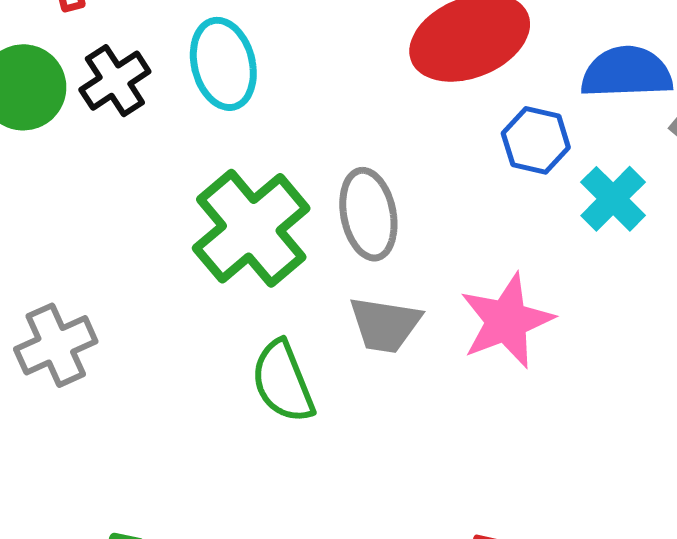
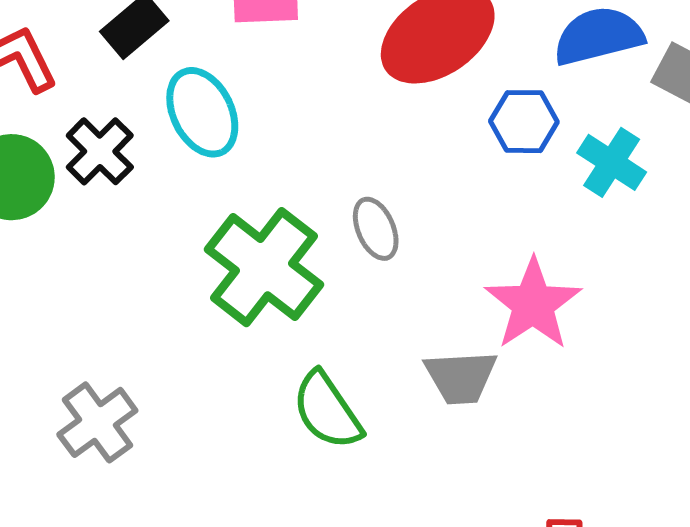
gray ellipse: (368, 214) -> (376, 229), size x0.7
gray trapezoid: (385, 325) -> (461, 377), moved

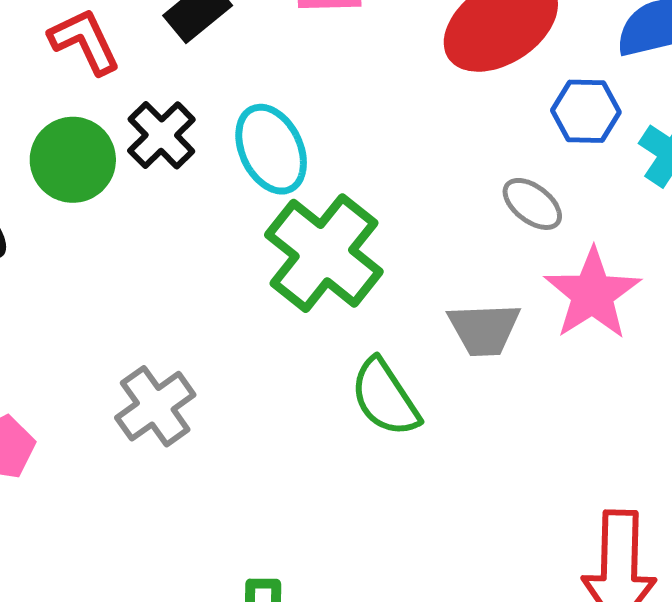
cyan ellipse: (202, 112) -> (271, 149), moved
gray ellipse: (376, 229) -> (532, 204), moved, turned -30
gray trapezoid: (461, 377) -> (484, 329), moved

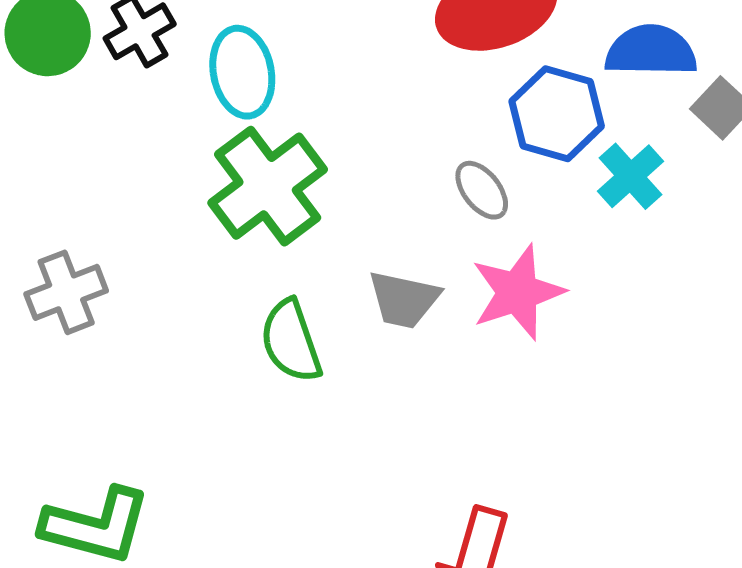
blue hexagon: (586, 111) -> (557, 114), size x1.4

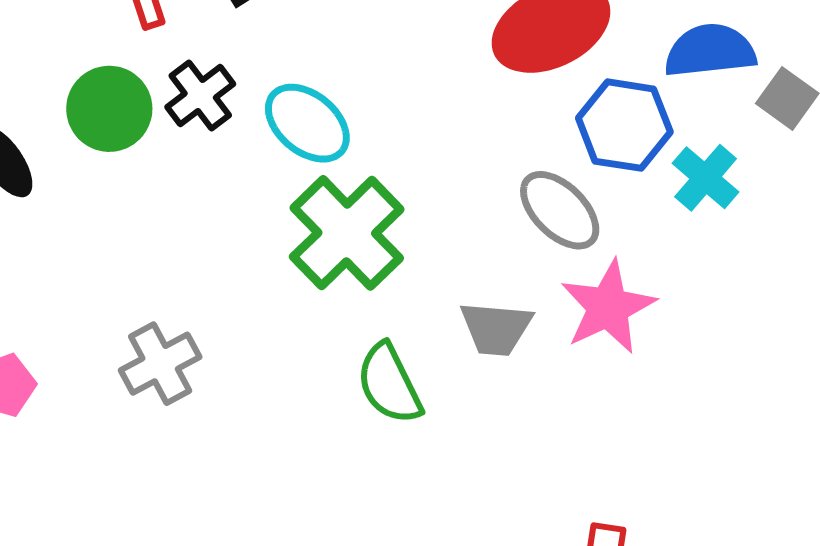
cyan ellipse: (242, 72) -> (307, 123), turned -32
gray ellipse: (482, 190) -> (560, 210), size x1.4

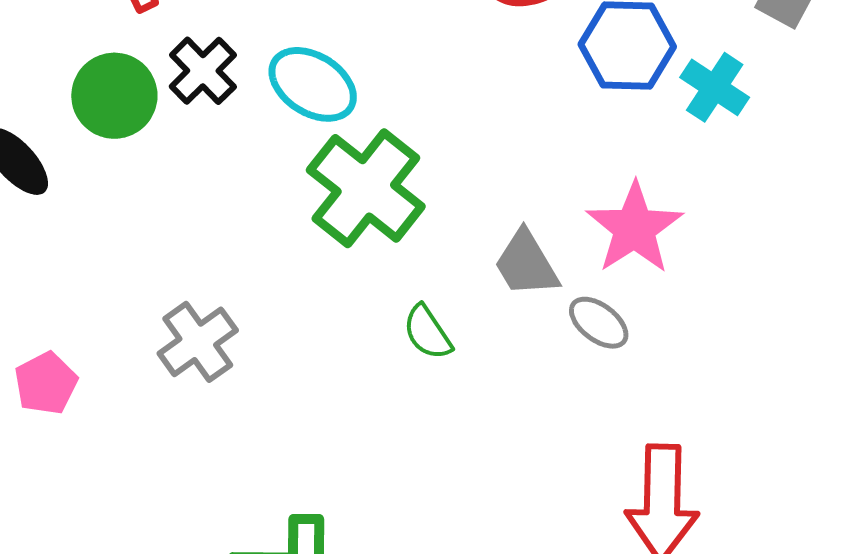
gray ellipse: (560, 210) -> (599, 323), moved, size x0.7
gray trapezoid: (496, 328) -> (526, 264), turned 62
green semicircle: (389, 384) -> (427, 332), size x0.7

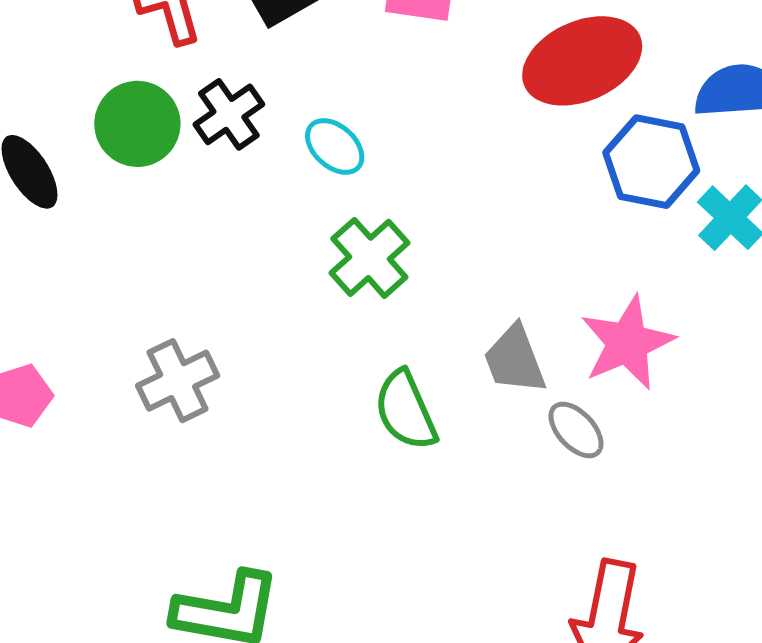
cyan ellipse: (313, 84) -> (335, 146), size x0.7
green cross: (366, 188) -> (369, 258), size x0.7
green semicircle: (427, 332) -> (406, 410), size x1.4

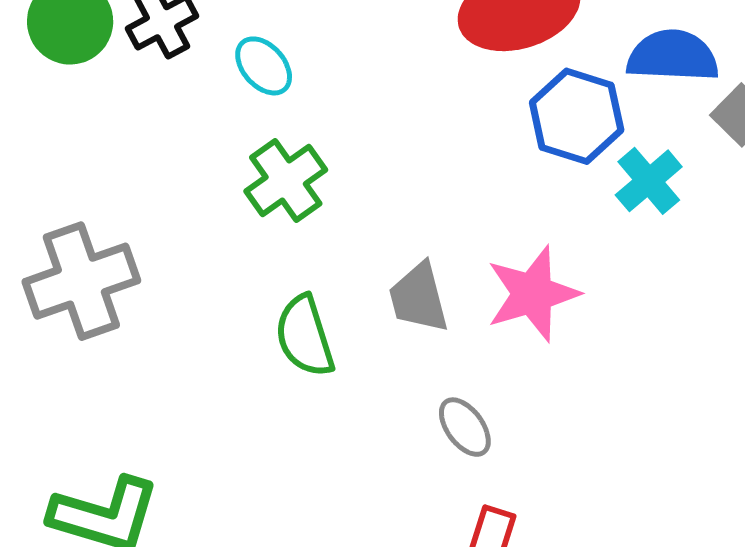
gray cross: (178, 381) -> (81, 281), size x1.4
gray ellipse: (576, 430) -> (465, 427), moved

